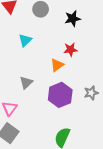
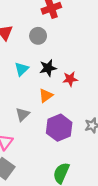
black star: (73, 19) -> (48, 68), moved
orange triangle: (57, 65) -> (46, 96), moved

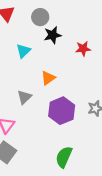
black star: (48, 68) -> (53, 35), moved
red star: (70, 79) -> (83, 49), moved

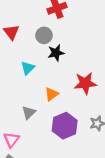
red star: (83, 49) -> (85, 83), moved, size x1.5

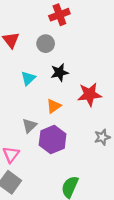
black star: (56, 53) -> (59, 72), moved
purple hexagon: (65, 126) -> (53, 139), moved

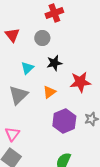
gray triangle: (29, 126) -> (18, 95), moved, size x1.5
purple hexagon: (53, 139) -> (64, 121), moved

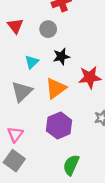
orange triangle: (49, 92) -> (56, 88), size x1.5
purple hexagon: (64, 121) -> (59, 126), moved

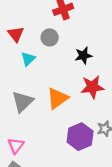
black star: (61, 57) -> (83, 56), moved
cyan triangle: (32, 62) -> (28, 59), moved
purple hexagon: (59, 126) -> (80, 137), moved

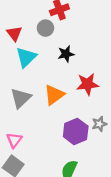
gray circle: (50, 37) -> (45, 28), moved
black star: (83, 56) -> (66, 54), moved
cyan triangle: (28, 59) -> (26, 57), size x1.5

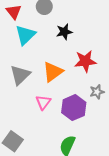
gray star: (99, 124) -> (97, 92), moved
pink triangle: (14, 140) -> (43, 102), moved

